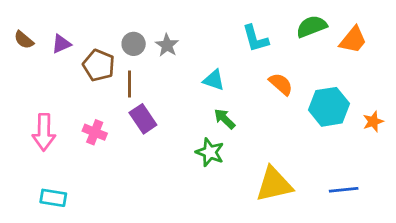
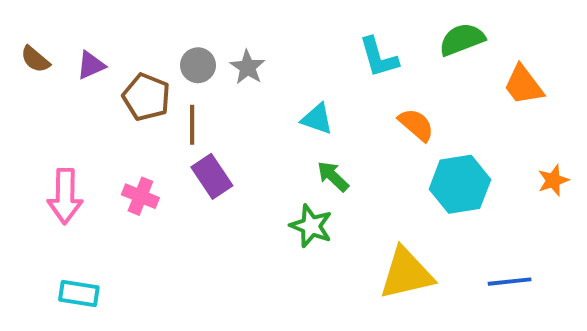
orange trapezoid: (353, 40) -> (523, 85), moved, turned 104
cyan hexagon: (329, 107) -> (460, 184), moved

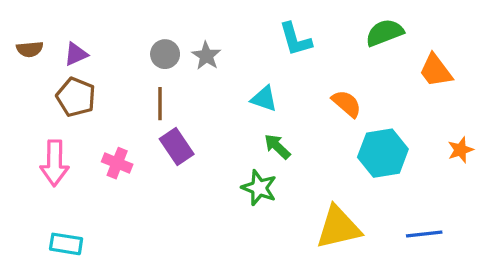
cyan L-shape: (379, 57) -> (295, 39), moved
brown semicircle: (35, 59) -> (30, 49), turned -45
brown pentagon: (146, 97) -> (76, 97), moved

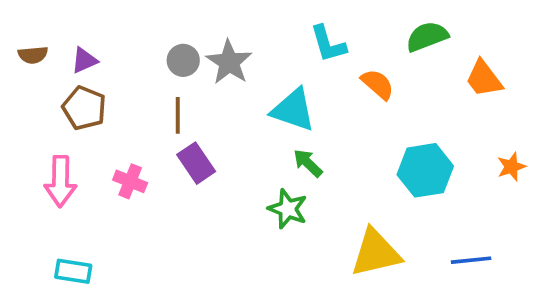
gray star: (206, 56) -> (229, 62), size x1.4
cyan triangle: (264, 99) -> (293, 110), size x1.5
orange semicircle: (347, 104) -> (378, 84), moved

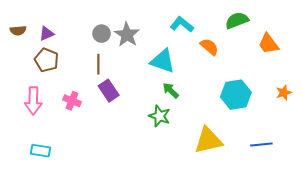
cyan L-shape: (328, 44) -> (182, 24), turned 145

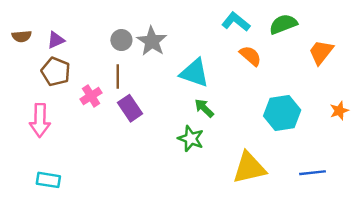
cyan L-shape: (182, 24) -> (236, 22), moved
orange trapezoid: (268, 44) -> (321, 52), turned 75
pink cross: (72, 101) -> (91, 96), moved, turned 36

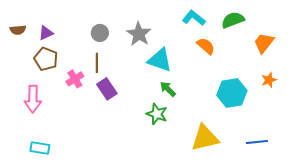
gray star: (152, 41) -> (139, 34), moved
orange star: (339, 111) -> (269, 80), moved

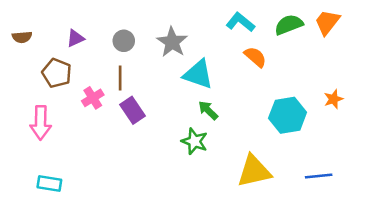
purple triangle: (46, 33) -> (75, 38), moved
orange trapezoid: (264, 43) -> (327, 22), moved

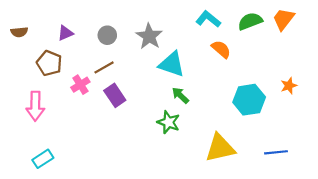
brown line: (120, 78) -> (104, 67), turned 60
cyan rectangle: (49, 184) -> (43, 159), turned -42

